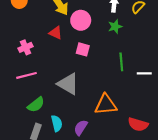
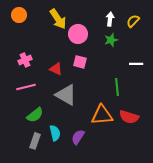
red triangle: (56, 33) -> (56, 69), moved
green line: (121, 62) -> (117, 87), moved
white line: (144, 73) -> (136, 64), moved
red semicircle: (138, 124) -> (129, 117), moved

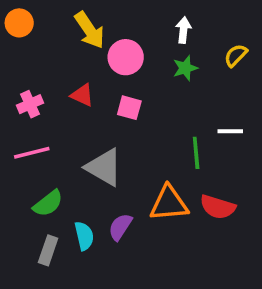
yellow semicircle: (133, 21) -> (236, 55), moved
white line: (136, 64) -> (230, 131), moved
red triangle: (56, 69) -> (82, 95), moved
purple semicircle: (78, 137) -> (120, 227), moved

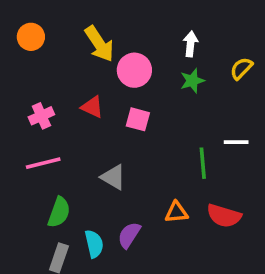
gray triangle: (104, 167) -> (113, 177), size x0.7
green semicircle: (48, 203) -> (59, 212), turned -32
orange triangle: (169, 203) -> (176, 212), size x0.6

